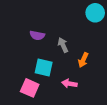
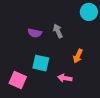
gray arrow: (63, 45) -> (58, 31), moved
pink square: (30, 88) -> (18, 80), moved

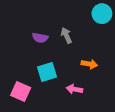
orange arrow: (78, 56) -> (89, 64), turned -104
cyan square: (41, 63) -> (47, 72), turned -30

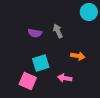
pink square: (21, 92) -> (28, 81), moved

